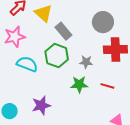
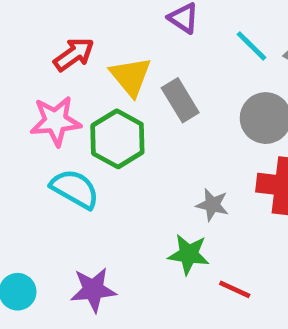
gray rectangle: (63, 31) -> (180, 100), moved
green hexagon: (57, 56) -> (117, 139), moved
red line: (107, 86) -> (235, 289), moved

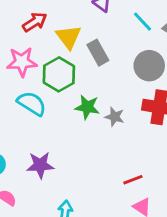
green star: (189, 254) -> (87, 107), moved
red line: (235, 289) -> (133, 180), moved, turned -48

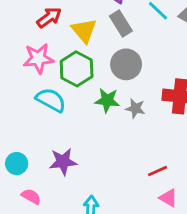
gray rectangle: (98, 53) -> (121, 23), moved
gray circle: (149, 66) -> (126, 64), moved

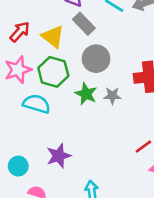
green star: (107, 100) -> (86, 94), turned 30

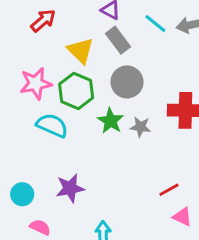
red arrow: (20, 32) -> (43, 21), moved

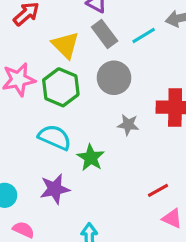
cyan line: (155, 24) -> (144, 35), moved, turned -70
green star: (111, 121) -> (91, 158), moved
cyan semicircle: (52, 125) -> (55, 137), moved

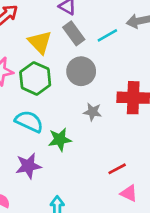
green star: (91, 158) -> (60, 140), turned 30

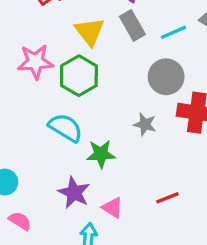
gray circle: (81, 71) -> (166, 77), moved
purple star: (28, 166) -> (74, 193), moved, turned 30
pink triangle: (129, 193) -> (112, 208), moved

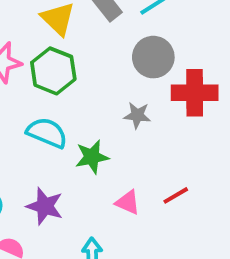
purple star: (74, 193) -> (45, 206), moved
pink triangle: (112, 208) -> (128, 202), moved

